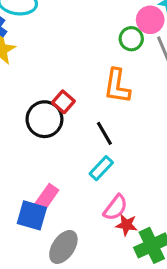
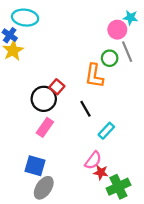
green circle: (131, 39) -> (110, 58), moved
cyan rectangle: (101, 168) -> (106, 131), moved
pink rectangle: (46, 198) -> (45, 127), moved
gray ellipse: (63, 247) -> (44, 188), moved

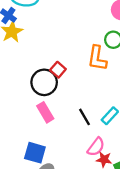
black line: (85, 109) -> (84, 117), moved
pink rectangle: (45, 127) -> (45, 112), turned -66

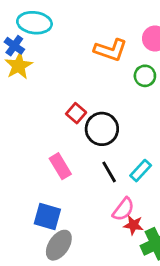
orange L-shape: (97, 58) -> (110, 50), moved, turned -80
black circle: (44, 82) -> (102, 129), moved

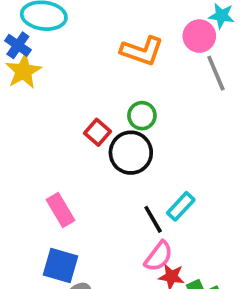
green circle: (145, 76) -> (142, 116), moved
pink rectangle: (60, 166) -> (61, 210), moved
black line: (109, 172) -> (153, 219), moved

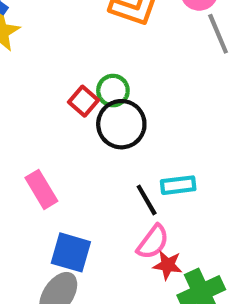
green circle: (142, 116) -> (113, 91), moved
cyan rectangle: (181, 206) -> (178, 185), turned 40
blue square: (61, 266) -> (71, 252), moved

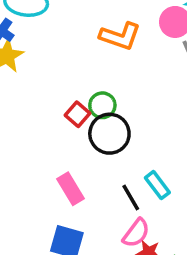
cyan rectangle: (178, 185) -> (157, 185), turned 60
pink rectangle: (41, 189) -> (70, 189), moved

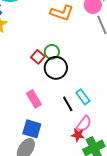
pink semicircle: (136, 233) -> (84, 124), moved

